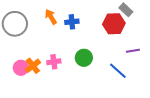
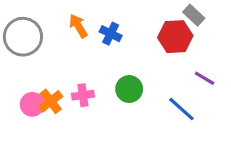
blue cross: (72, 22) -> (111, 34), turned 32
purple line: (133, 51) -> (205, 78), turned 40

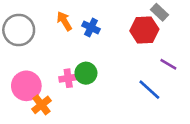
green circle: (129, 89) -> (86, 73), moved
orange cross: (51, 101) -> (42, 105), moved
pink circle: (32, 104) -> (26, 86), size x1.5

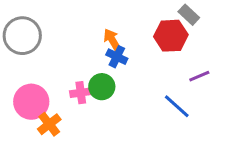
orange arrow: (64, 21) -> (112, 40), moved
blue cross: (91, 27) -> (117, 57), moved
purple line: (168, 64) -> (199, 76), turned -54

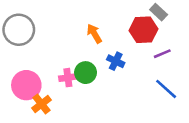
blue cross: (117, 57) -> (116, 61), moved
purple line: (199, 76) -> (162, 54), moved
blue line: (177, 106) -> (166, 89), moved

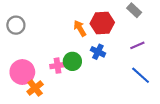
gray circle: (19, 30) -> (16, 25), size x0.7
red hexagon: (143, 30) -> (102, 23), moved

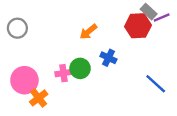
red hexagon: (102, 23) -> (138, 26), moved
orange arrow: (80, 28) -> (88, 32), turned -98
purple line: (137, 45) -> (162, 18), moved

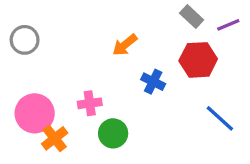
gray rectangle: (149, 12) -> (192, 17), moved
red hexagon: (138, 26) -> (198, 60), moved
green circle: (80, 68) -> (113, 133), moved

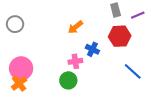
gray rectangle: (192, 17) -> (116, 10), turned 32
pink cross: (90, 103) -> (75, 61), moved
orange cross: (55, 138) -> (19, 83), moved

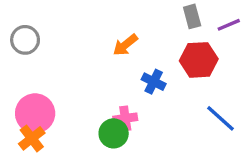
pink cross: (75, 61) -> (125, 118), moved

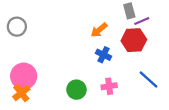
purple line: (229, 25) -> (142, 21), moved
orange arrow: (125, 45) -> (99, 30), moved
pink cross: (125, 118) -> (109, 86), moved

